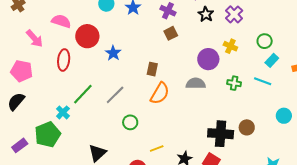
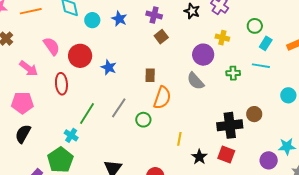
pink semicircle: (61, 21) -> (52, 46), turned 48
gray semicircle: (196, 84) -> (195, 81), turned -120
green circle: (130, 122) -> (143, 120), moved
yellow line: (157, 149) -> (179, 139), moved, turned -48

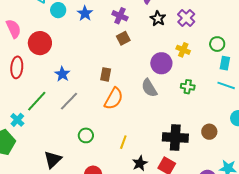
cyan rectangle: (266, 43) -> (225, 63), turned -32
cyan line: (261, 66) -> (226, 85), moved
blue star: (109, 67) -> (62, 74), moved
brown circle: (254, 114) -> (209, 132), moved
green circle: (143, 120) -> (86, 135), moved

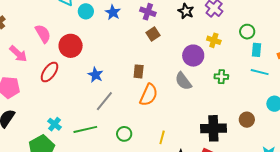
red ellipse: (17, 67) -> (49, 72), turned 35
green line: (37, 101) -> (85, 129), moved, turned 40

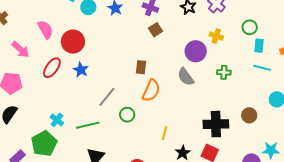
blue star: (95, 75) -> (81, 70), moved
green circle: (124, 134) -> (127, 115), moved

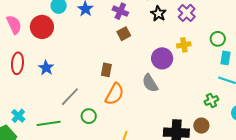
yellow cross: (216, 36) -> (184, 45), turned -32
red circle: (73, 42) -> (42, 27), moved
red ellipse: (52, 68) -> (17, 63), turned -35
green cross: (224, 72) -> (211, 101), moved, turned -32
brown circle: (249, 115) -> (201, 126), moved

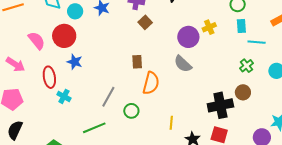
yellow cross: (184, 45) -> (209, 27), moved
cyan rectangle: (226, 58) -> (241, 26), moved
blue star: (46, 68) -> (75, 62), moved
cyan cross: (18, 116) -> (64, 96), moved

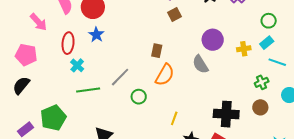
cyan rectangle: (241, 26) -> (267, 43), turned 40
yellow cross: (209, 27) -> (244, 49), moved
brown circle: (243, 92) -> (260, 107), moved
green line: (94, 128) -> (88, 90), moved

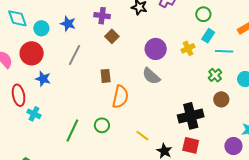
gray line: (120, 77) -> (74, 55), moved
green line: (88, 90) -> (72, 130), moved, turned -40
yellow line: (174, 118) -> (142, 136), turned -56

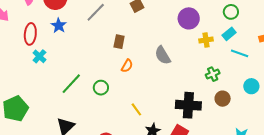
purple circle: (156, 49) -> (189, 18), moved
green cross: (215, 75) -> (213, 74), moved
orange semicircle: (120, 97) -> (127, 66), size x0.6

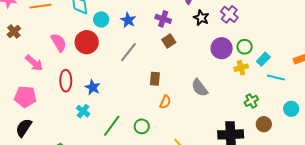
green circle: (231, 12) -> (245, 47), moved
blue star: (59, 26) -> (93, 87), moved
cyan cross: (39, 56) -> (83, 111), moved

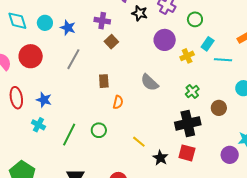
cyan circle: (101, 19) -> (45, 23), moved
green circle: (245, 47) -> (195, 19), moved
green cross: (251, 101) -> (192, 92), moved

